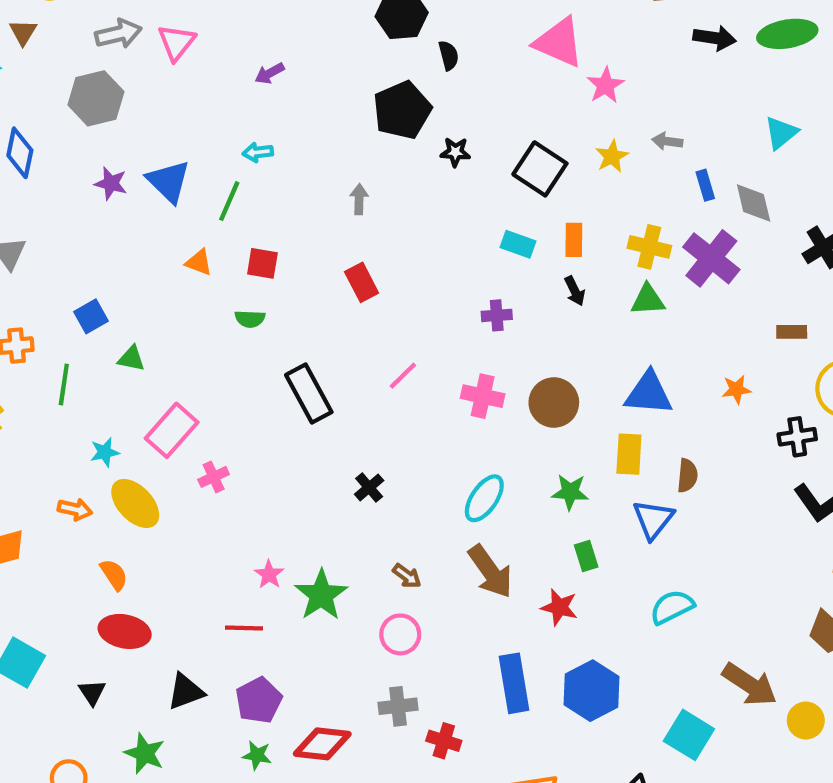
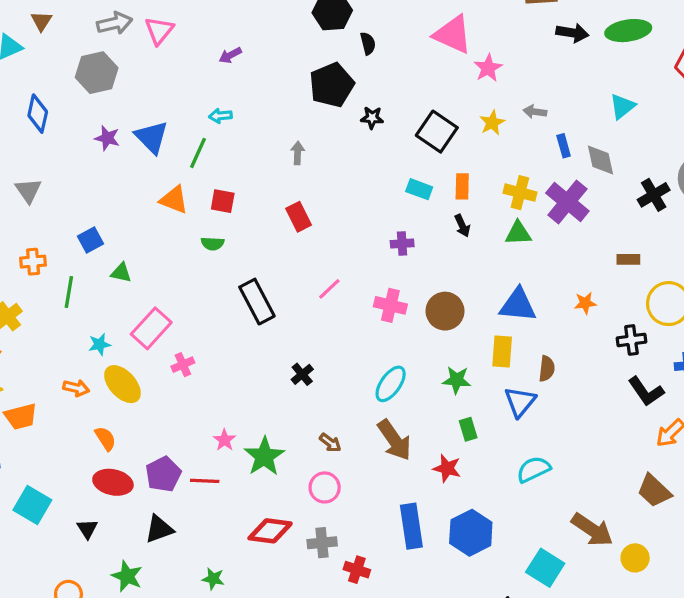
orange triangle: (199, 262) -> (174, 200), size x1.4
purple pentagon: (259, 700) -> (163, 474), moved
red diamond: (322, 744) -> (270, 531), moved

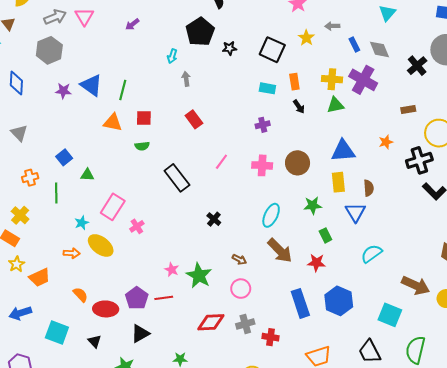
cyan arrow: (220, 116) -> (172, 56), moved, turned -56
black cross: (631, 340) -> (419, 160), size x1.4
orange semicircle: (105, 439) -> (80, 295), moved

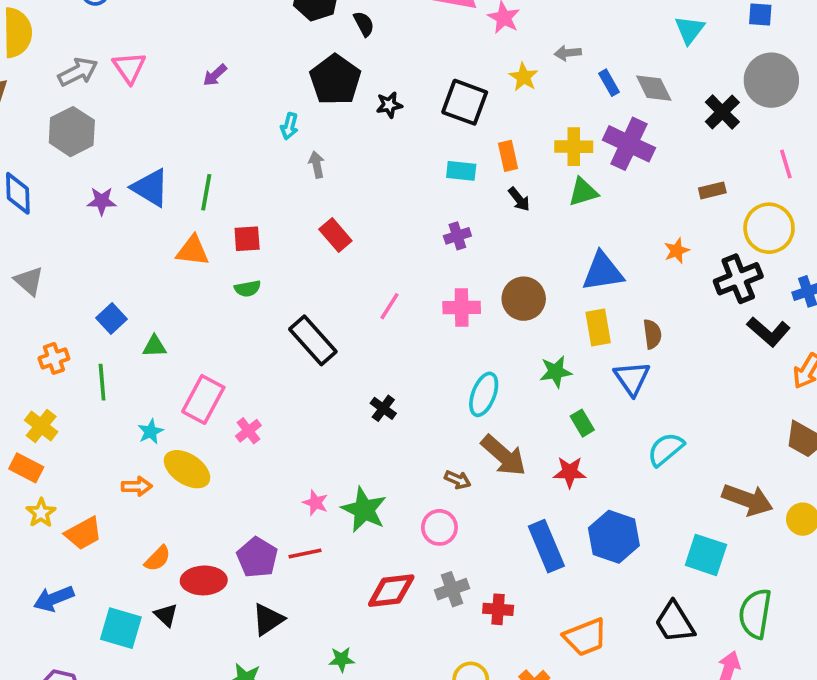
cyan triangle: (387, 13) -> (690, 30), moved
brown arrow: (239, 259) -> (458, 480), moved
orange semicircle: (80, 295) -> (158, 558), turned 91
black triangle: (95, 341) -> (166, 615), moved

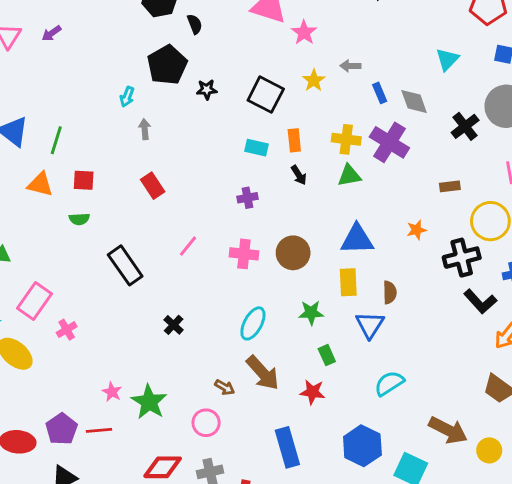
purple arrow: (215, 75) -> (52, 33), moved
blue hexagon: (614, 537) -> (362, 446), moved

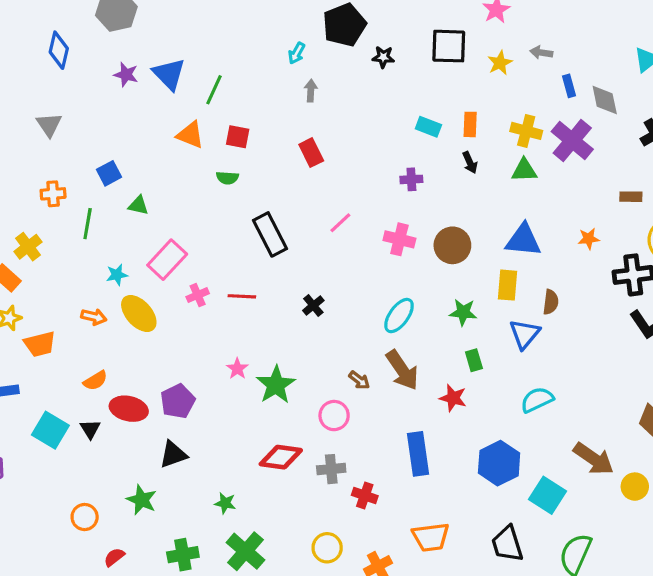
black square: (266, 95) -> (449, 46), moved, turned -33
red line: (99, 430) -> (242, 296), moved

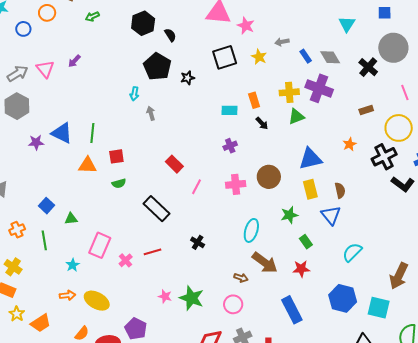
red rectangle: (311, 153) -> (174, 164), moved
yellow ellipse: (139, 313) -> (97, 301), moved
brown arrow: (594, 459) -> (399, 276), turned 100

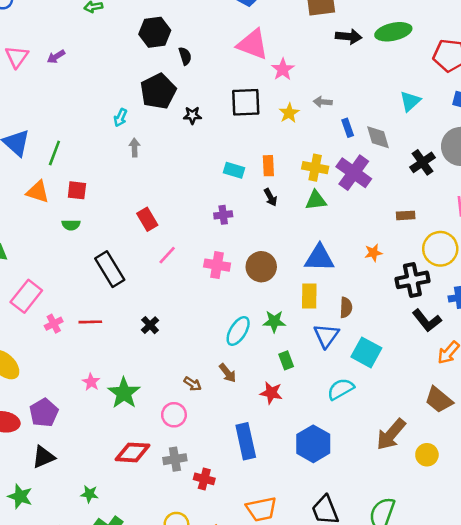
cyan ellipse: (251, 230) -> (238, 331), moved
brown arrow: (265, 263) -> (228, 373), size x0.6
cyan square: (379, 308) -> (366, 352), moved

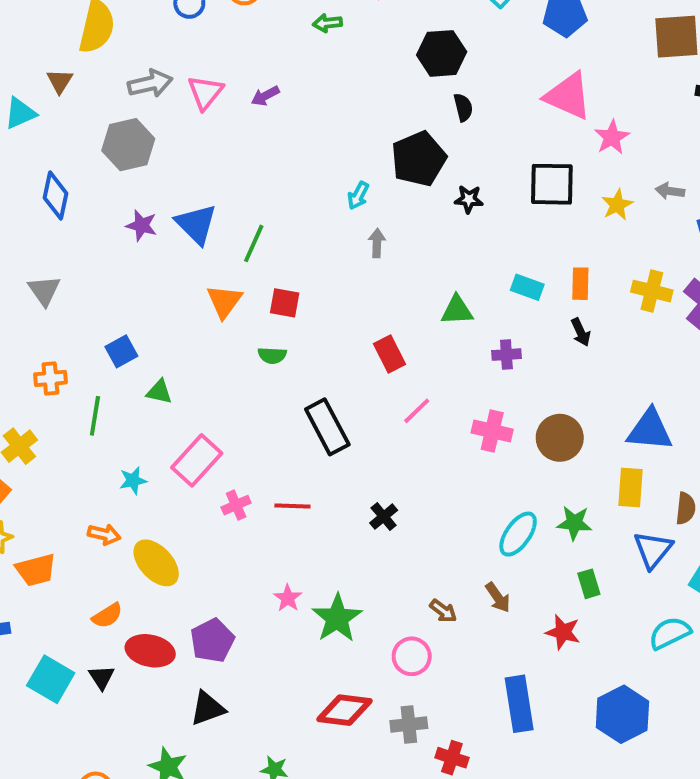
black hexagon: (155, 32) -> (442, 53), moved
orange triangle: (38, 192) -> (224, 301), turned 45
green triangle: (316, 200) -> (457, 310), moved

